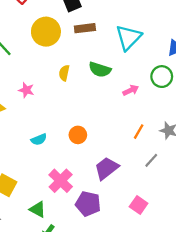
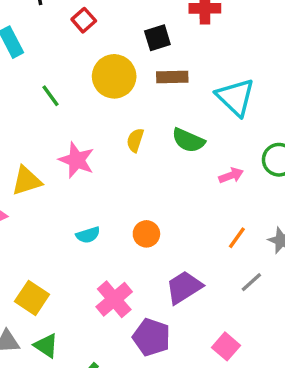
cyan triangle: (129, 37) -> (235, 97), turned -36
pink star: (26, 90) -> (77, 160), size x1.5
green triangle: (38, 209) -> (46, 346), moved

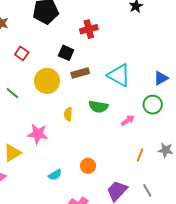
black square: (157, 38) -> (66, 53), turned -35
green line: (50, 96) -> (12, 93), moved
gray line: (251, 282) -> (147, 190), moved, turned -64

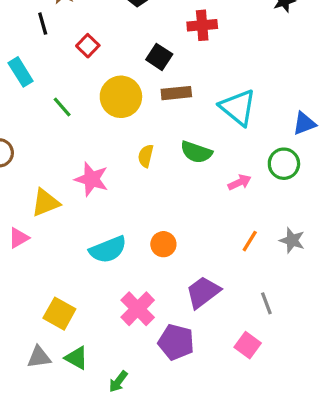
cyan semicircle: (55, 175) -> (108, 250), size x1.6
gray line: (147, 190) -> (266, 303), moved

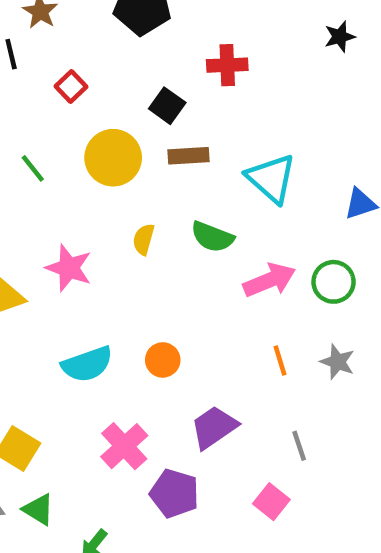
green circle: (284, 164) -> (334, 282), moved
pink arrow: (240, 182) -> (269, 280), size x1.6
orange line: (250, 241) -> (280, 360), turned -50

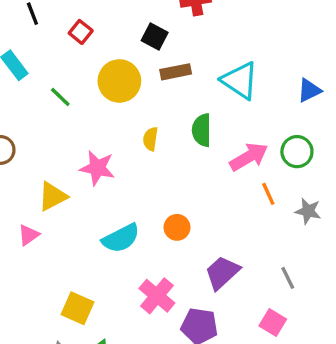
green semicircle: (212, 237) -> (202, 130), turned 76
orange line: (280, 360) -> (268, 194), moved

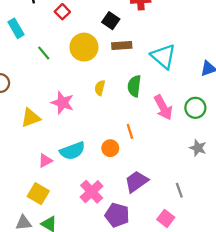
pink arrow: (249, 157) -> (163, 107), turned 85
orange line: (268, 194) -> (130, 131), moved
pink triangle: (29, 235) -> (45, 161), moved

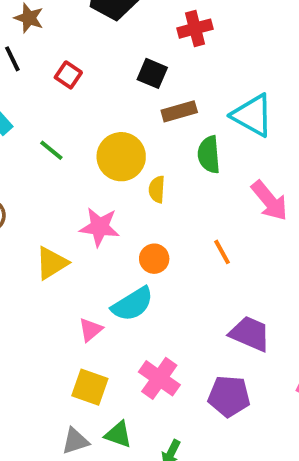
yellow circle: (84, 47) -> (121, 157), moved
green semicircle: (134, 86) -> (209, 155), moved
orange circle: (110, 148) -> (154, 259), moved
purple trapezoid: (136, 182) -> (250, 334), turned 70
pink cross: (92, 192) -> (159, 378), moved

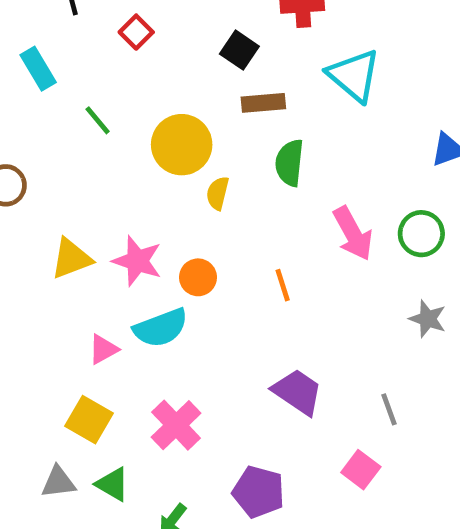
cyan triangle: (252, 115) -> (354, 75), moved
pink star: (100, 227) -> (137, 261), moved
purple pentagon: (229, 396) -> (259, 492), moved

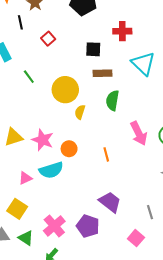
black square: (239, 50) -> (93, 49), turned -35
pink cross: (176, 425) -> (54, 226), moved
purple pentagon: (259, 492) -> (88, 226), moved

